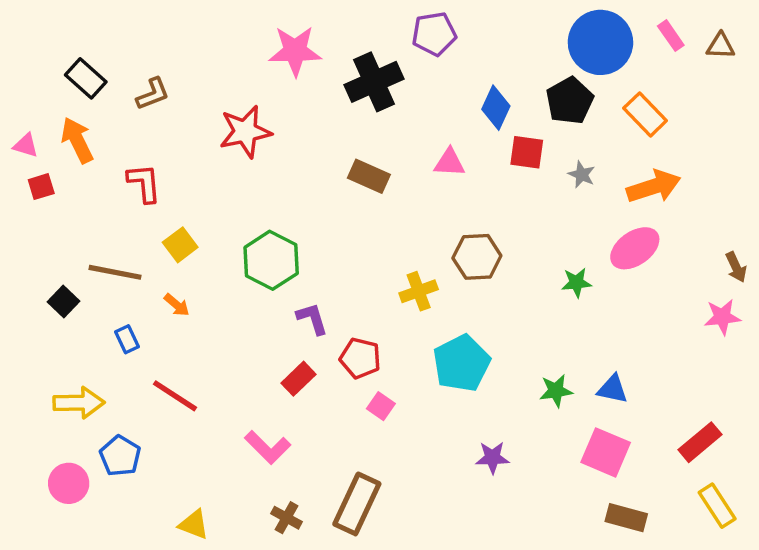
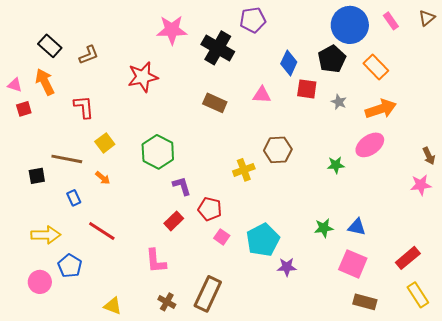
brown triangle: (721, 46) -> (427, 18), moved, turned -42
black cross: (374, 82) -> (218, 48), turned -36
black square: (63, 301) -> (37, 176), turned 36
cyan pentagon: (462, 363) -> (263, 240), moved
pink L-shape: (268, 447) -> (156, 261), turned 40

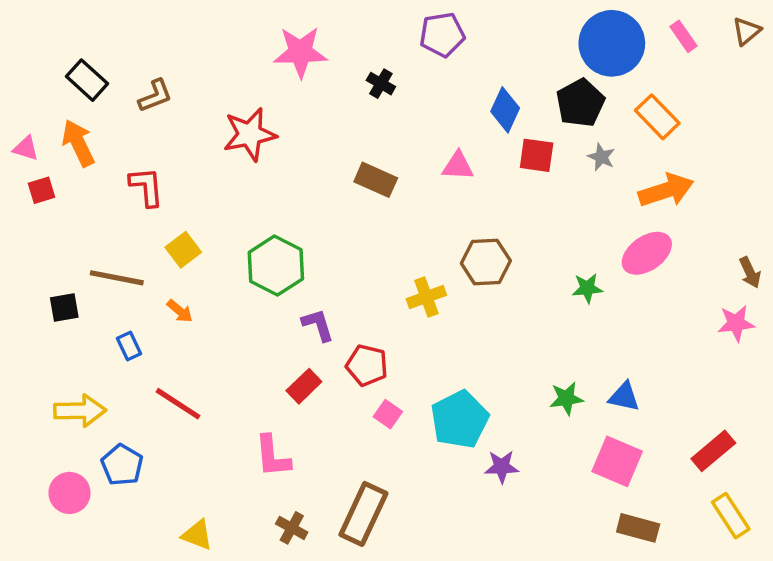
black cross: (218, 48) -> (381, 84), size x0.5
gray star: (339, 102) -> (601, 157), moved

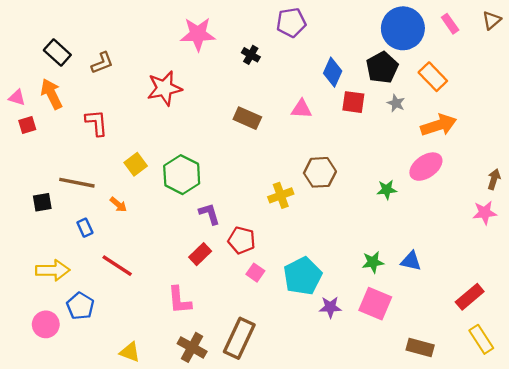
yellow square: (183, 250) -> (136, 164), moved
brown arrow: (750, 273) -> (494, 179), turned -138
pink square: (617, 461) -> (375, 304), moved
brown cross: (292, 528) -> (192, 347), size x1.4

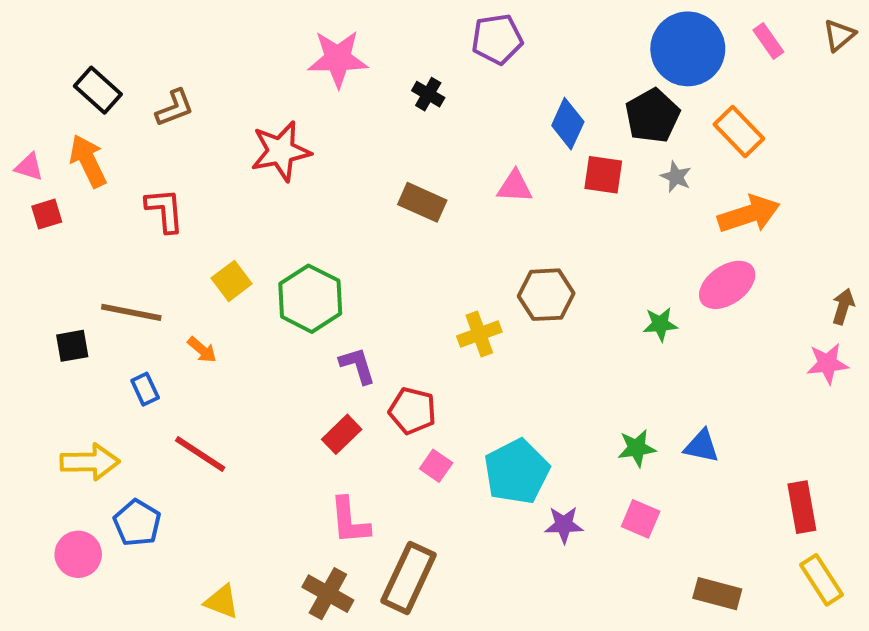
red rectangle: (470, 297) -> (802, 507), turned -60
pink L-shape: (179, 300) -> (350, 521), moved
pink square: (375, 304) -> (641, 519), size x0.7

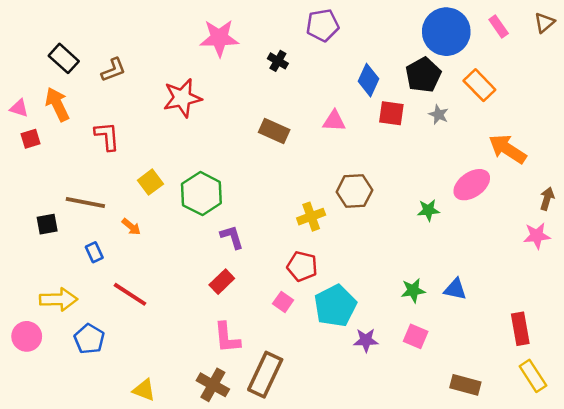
orange arrow: (749, 214) -> (507, 149), moved, turned -129
red pentagon: (412, 411) -> (302, 266), moved
pink circle: (78, 554) -> (27, 336), moved

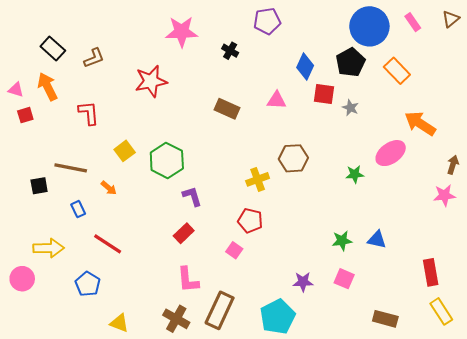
gray star: (439, 115) -> (350, 108), moved
cyan pentagon: (335, 306) -> (278, 317), moved
blue pentagon: (89, 339) -> (88, 284), moved

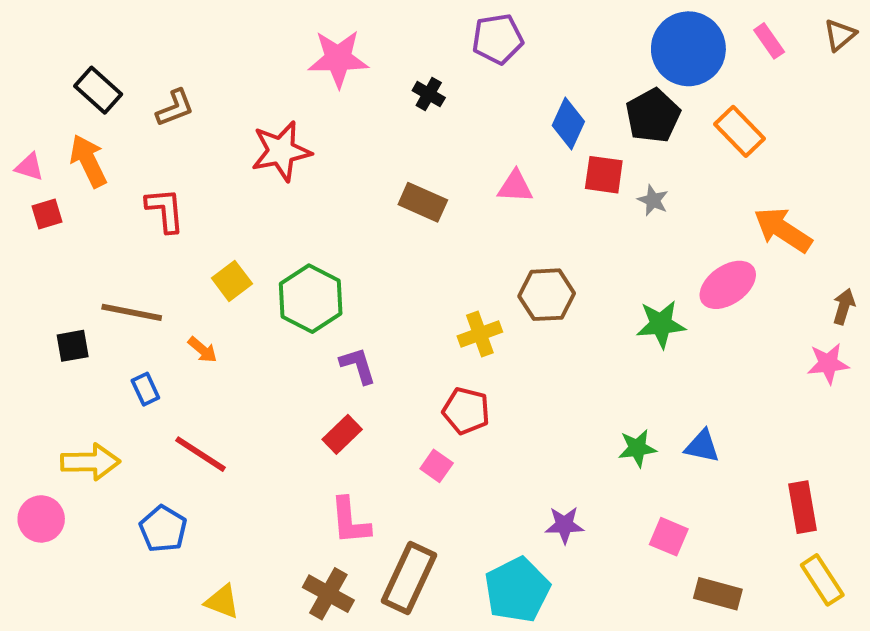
green star: (355, 174) -> (661, 324), size x1.4
pink square: (344, 279) -> (669, 537), moved

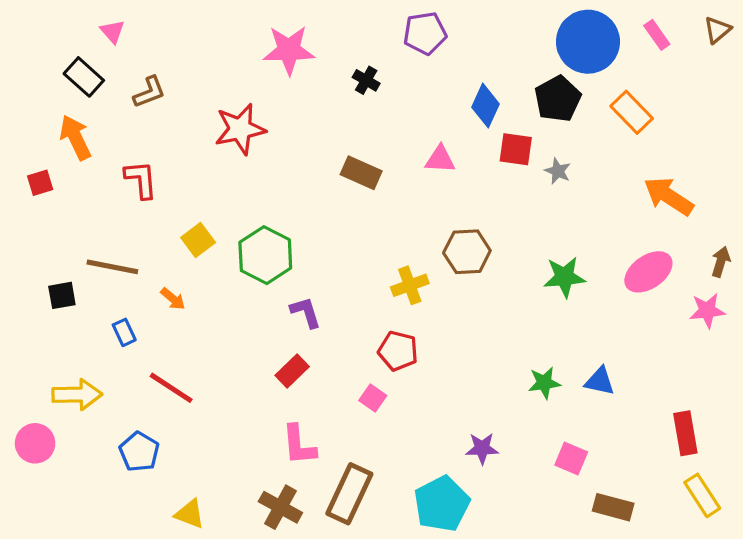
pink triangle: (29, 167) -> (112, 32), moved, turned 32
pink ellipse: (728, 285) -> (648, 272), moved

